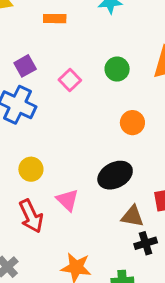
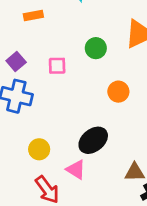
pink square: (70, 80) -> (57, 66), turned -36
black ellipse: (115, 175) -> (93, 140), moved

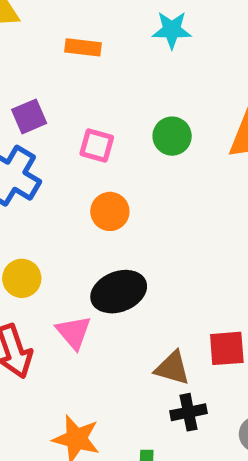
orange circle: (118, 92) -> (110, 211), moved

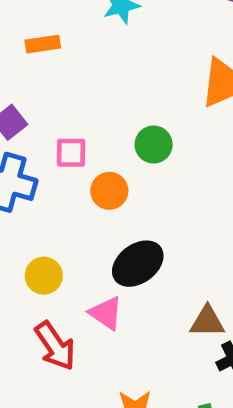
green circle: (172, 136) -> (154, 145), moved
pink square: (97, 145) -> (71, 153), moved

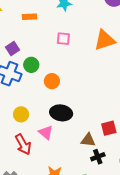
green circle: (154, 145) -> (31, 65), moved
pink square: (71, 153) -> (63, 39), moved
black ellipse: (138, 264) -> (61, 113), turned 40

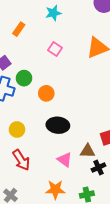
orange rectangle: (29, 17) -> (19, 29), turned -48
pink square: (63, 39) -> (55, 49), turned 32
pink triangle: (46, 133) -> (65, 160), moved

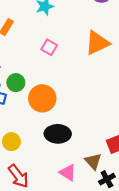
orange circle: (46, 93) -> (42, 98), size x1.5
brown triangle: (87, 151) -> (93, 161), turned 49

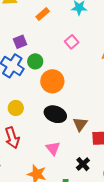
brown triangle: (93, 161) -> (80, 124), moved
black cross: (107, 179) -> (83, 164), turned -32

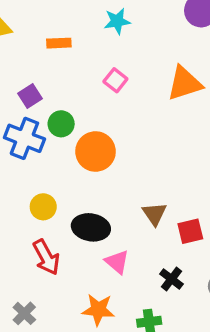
orange rectangle: (43, 14) -> (59, 43), turned 48
black ellipse: (55, 114) -> (91, 227), moved

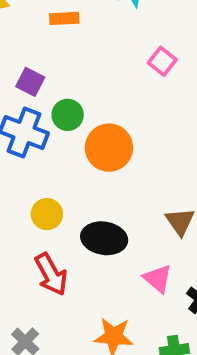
pink square: (115, 80) -> (162, 61), moved
purple square: (30, 96) -> (30, 82), turned -30
pink triangle: (117, 262) -> (158, 279), moved

